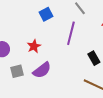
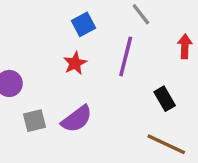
red star: (34, 46) -> (75, 63), moved

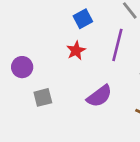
purple semicircle: (77, 119) -> (99, 96), moved

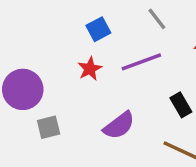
purple line: (117, 45) -> (141, 62), turned 56
purple circle: (22, 67) -> (23, 89), size x1.5

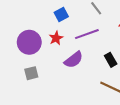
purple circle: (23, 89) -> (29, 42), moved
purple semicircle: (119, 125) -> (74, 60), moved

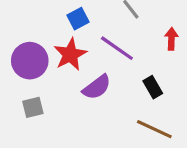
purple line: (87, 34) -> (117, 48), turned 55
red star: (56, 38) -> (70, 54), size x1.5

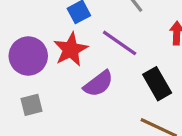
black rectangle: (153, 87) -> (157, 84), size x1.4

